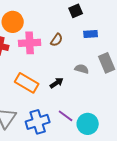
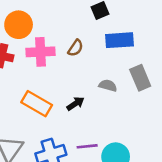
blue rectangle: (91, 34) -> (119, 40), size x1.5
purple line: (66, 116) -> (87, 146), turned -42

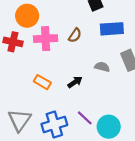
orange rectangle: (37, 104) -> (42, 82), size x0.7
purple line: (87, 146) -> (85, 118), turned 49

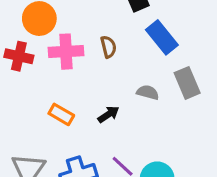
blue rectangle: (112, 29) -> (162, 37), turned 55
brown semicircle: (75, 35) -> (108, 47), turned -48

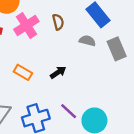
pink cross: (66, 52) -> (26, 25), turned -30
gray semicircle: (148, 92) -> (87, 41), moved

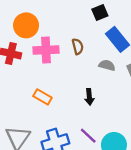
pink cross: (26, 25) -> (46, 50), turned 30
black arrow: (58, 72) -> (89, 97), moved, turned 119

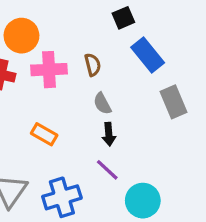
gray semicircle: (107, 65) -> (102, 104), moved, turned -133
purple line: (88, 136) -> (107, 170), moved

